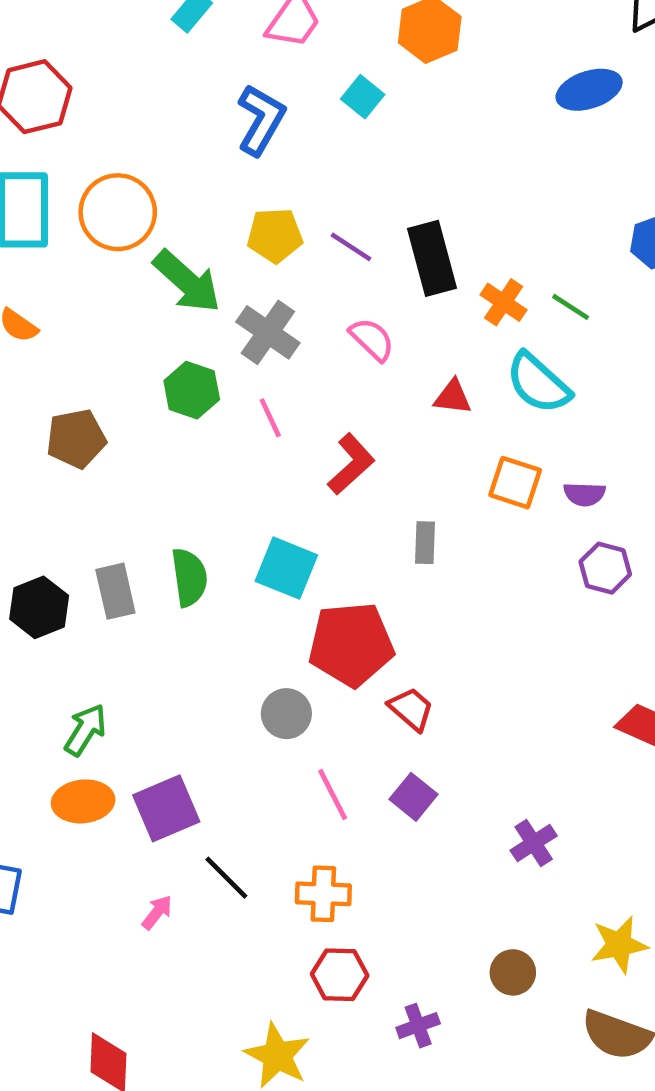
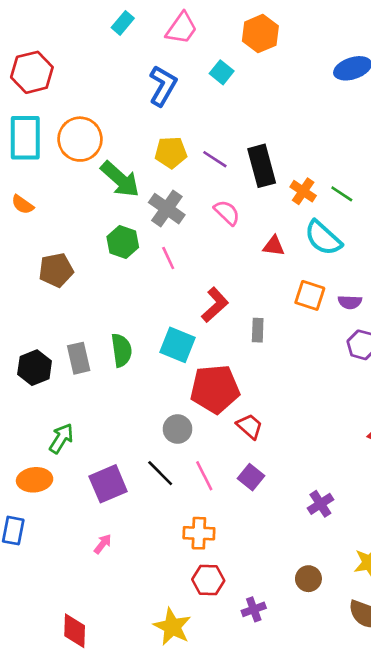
red L-shape: (351, 464) -> (215, 305), moved
orange ellipse: (83, 801) -> (35, 480), moved
black line: (226, 878) -> (160, 473), moved

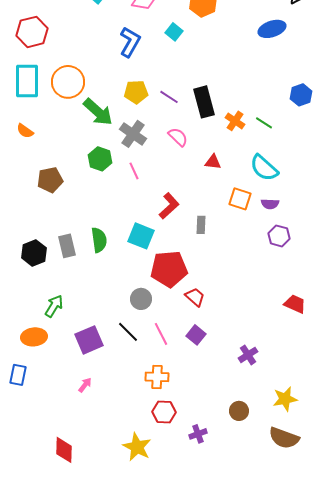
cyan semicircle: (323, 238) -> (264, 168), moved

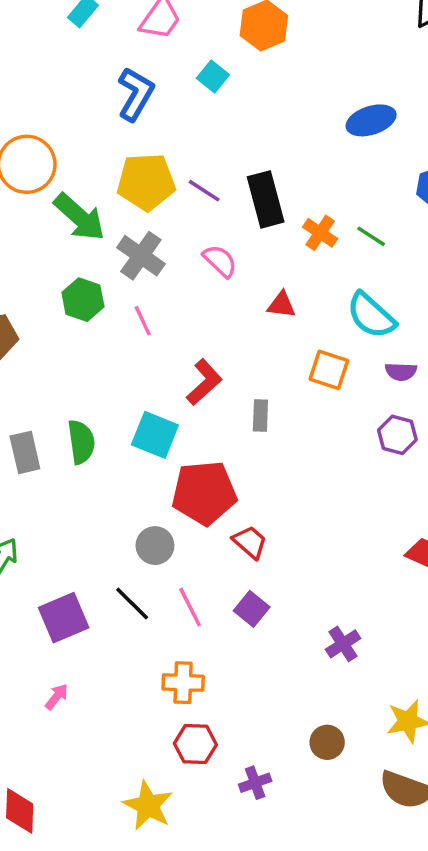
blue ellipse: (272, 29) -> (371, 120), moved
yellow pentagon: (136, 92) -> (146, 182), size x1.4
purple semicircle: (270, 204) -> (401, 372), moved

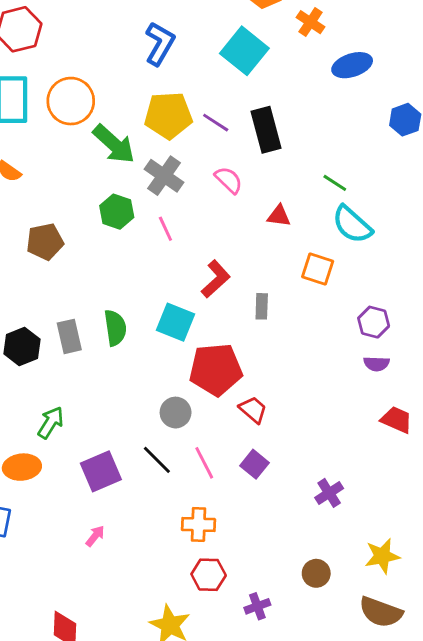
cyan square: (213, 76) -> (244, 51), moved, size x1.8
orange cross: (320, 233) -> (310, 22), moved
green line: (371, 236) -> (335, 183), moved
purple semicircle: (401, 372) -> (376, 364), moved

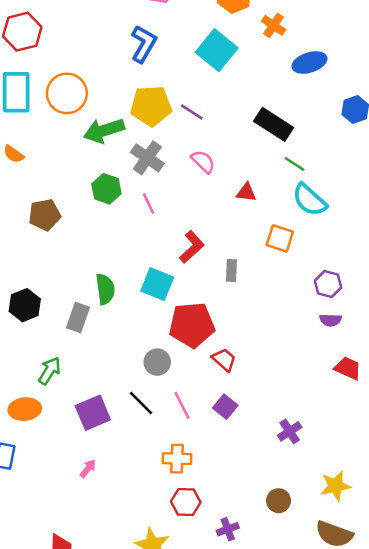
black rectangle: (266, 130) -> (274, 124), moved, turned -42
green arrow: (114, 144) -> (104, 131), turned 120
gray rectangle: (69, 336) -> (78, 318), moved, turned 32

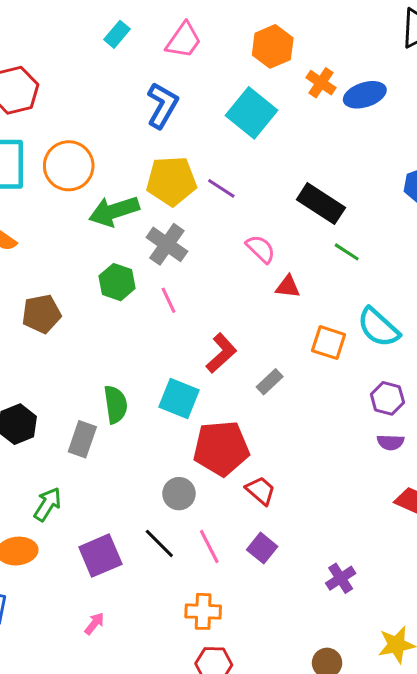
blue ellipse: (309, 62) -> (365, 95), moved
pink semicircle: (203, 162) -> (261, 249), moved
cyan semicircle: (309, 200) -> (378, 327), moved
gray rectangle: (231, 270) -> (270, 382), turned 45

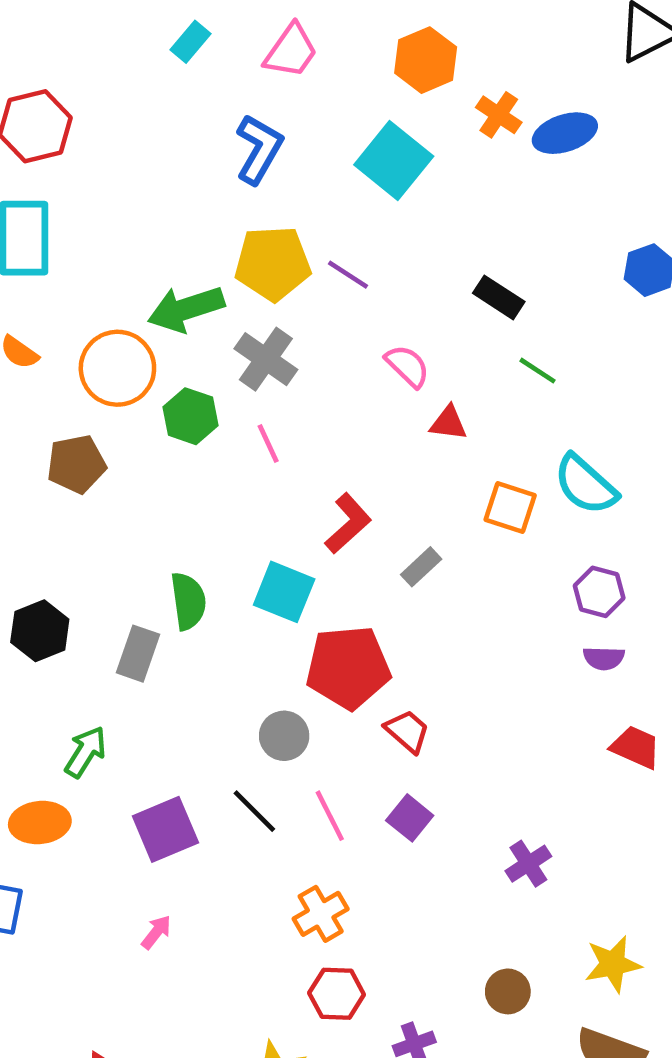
orange circle: (69, 166) -> (117, 368), moved
black rectangle: (321, 204) -> (499, 297), size x0.7
orange cross: (203, 611) -> (321, 914), turned -32

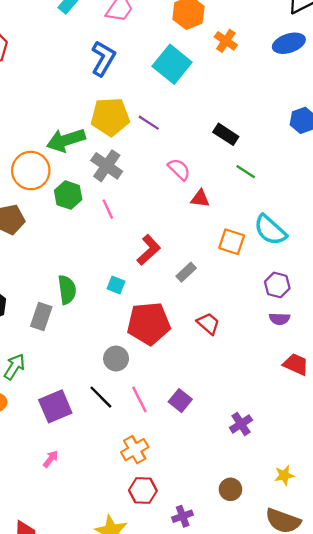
blue ellipse: (565, 133) -> (289, 43), moved
cyan square: (284, 592) -> (116, 285), size x0.6
red trapezoid: (407, 731) -> (208, 323), moved
yellow star: (613, 964) -> (284, 475), size x0.7

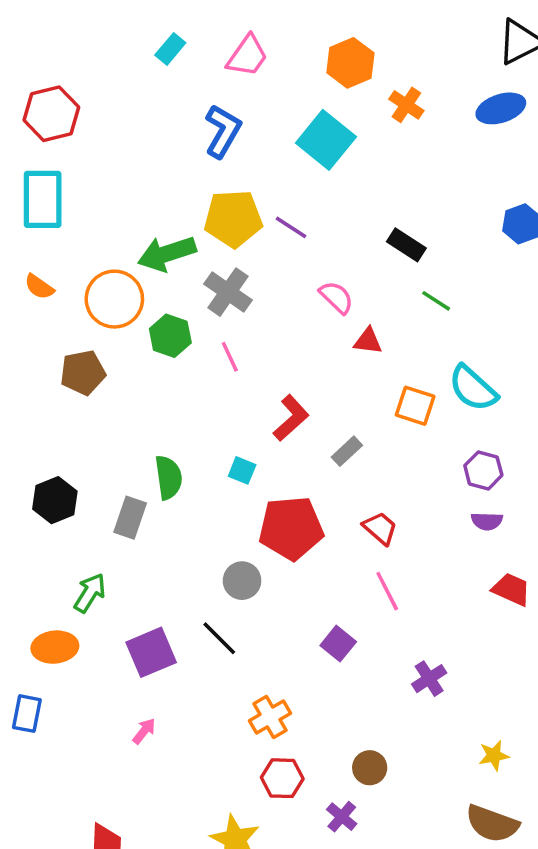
pink line: (139, 399) -> (387, 591), moved
brown circle: (230, 489) -> (370, 768), moved
purple cross: (183, 516) -> (342, 817), turned -30

